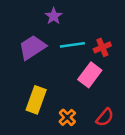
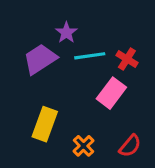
purple star: (54, 16) -> (66, 33), moved
red cross: (102, 47) -> (127, 59), turned -35

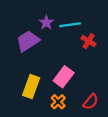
cyan line: (90, 56) -> (70, 25), moved
pink rectangle: (111, 93) -> (64, 77), moved

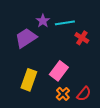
orange cross: (58, 102) -> (63, 94), moved

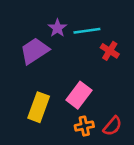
orange cross: (63, 94) -> (84, 126), turned 32

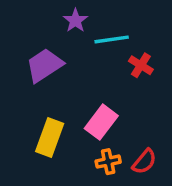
purple star: (57, 28) -> (75, 20), moved

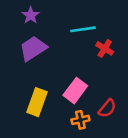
purple star: (75, 20) -> (31, 15), moved
red semicircle: (144, 162) -> (107, 108), moved

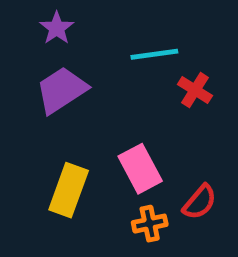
pink rectangle: (75, 91) -> (140, 169), turned -65

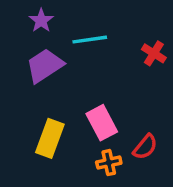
cyan line: (154, 54) -> (90, 40), moved
red cross: (195, 90) -> (154, 53), moved

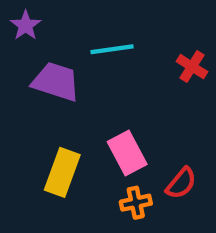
purple star: (41, 21) -> (26, 25), moved
purple trapezoid: (45, 66) -> (56, 82), turned 51

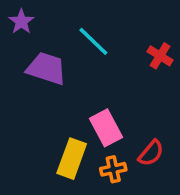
cyan line: (112, 49) -> (93, 41), turned 52
yellow rectangle: (62, 172) -> (72, 159), moved

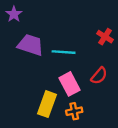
cyan line: (93, 41) -> (64, 52), moved, turned -40
red semicircle: (151, 153) -> (99, 76), moved

